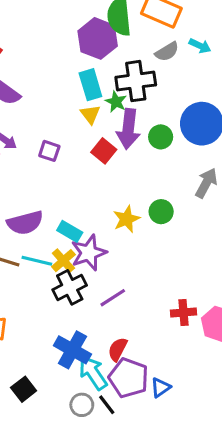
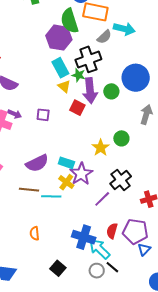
cyan arrow: (200, 46) -> (124, 29), size x1.5
cyan line: (37, 261) -> (51, 196), moved
black cross: (70, 287) -> (121, 180), moved
purple pentagon: (128, 378) -> (135, 231), moved

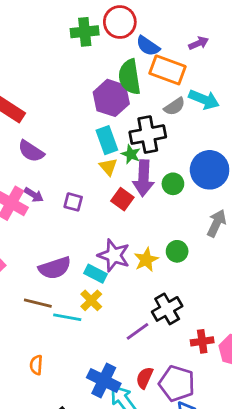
purple star: (81, 174) -> (114, 255), moved, turned -30

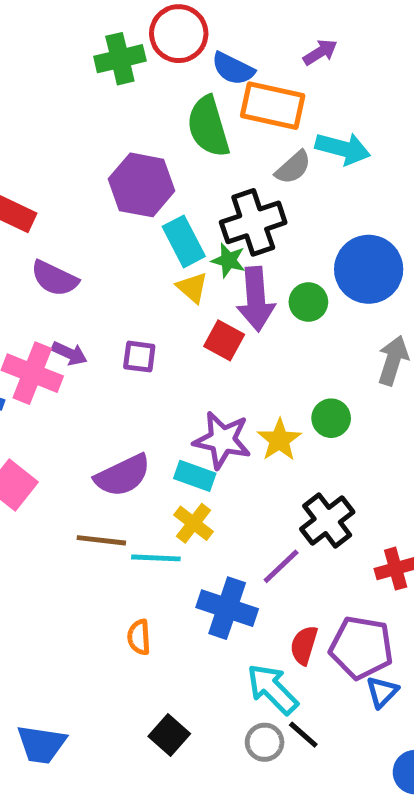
purple hexagon: (111, 98) -> (142, 185), moved
orange semicircle: (36, 365) -> (139, 637), moved
blue cross: (104, 381) -> (227, 608), moved

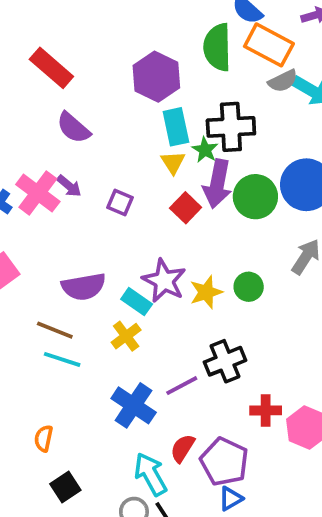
gray semicircle: (293, 167) -> (283, 81), moved
green circle: (308, 302) -> (255, 197), size x1.5
cyan line: (156, 558) -> (62, 359), moved
orange semicircle: (139, 637) -> (44, 438), moved

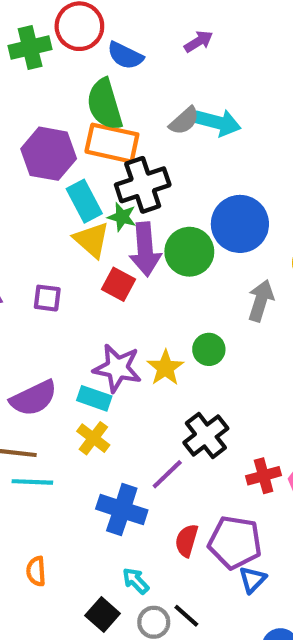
orange rectangle: (269, 45) -> (112, 143), moved
yellow triangle: (173, 162) -> (92, 240), size x1.4
cyan arrow: (151, 474) -> (136, 581), moved, size x0.6
black square: (65, 487) -> (103, 615), moved

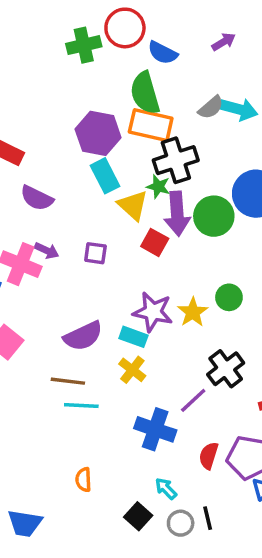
cyan rectangle: (84, 201) -> (105, 176), moved
black line: (186, 616) -> (208, 518), turned 35

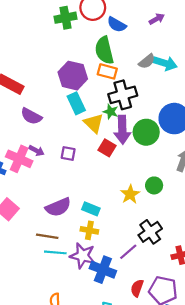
orange rectangle: (151, 125) -> (107, 71), size x0.7
purple star: (153, 312) -> (83, 256), moved
yellow cross: (132, 370) -> (89, 230), turned -30

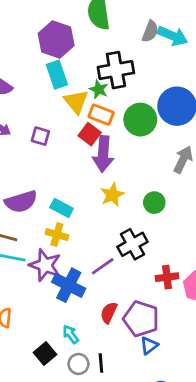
gray semicircle: (147, 61) -> (150, 31), turned -36
orange rectangle: (107, 71) -> (101, 115), moved
purple arrow: (122, 130) -> (103, 154), moved
green circle: (154, 185) -> (154, 203), moved

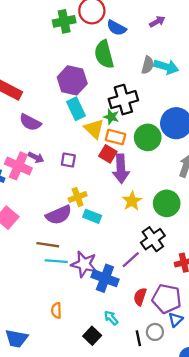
green circle: (154, 203) -> (167, 203), size x1.5
yellow cross: (57, 235) -> (78, 197), moved, turned -30
gray circle: (78, 364) -> (155, 332), moved

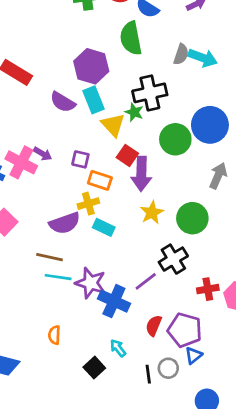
purple semicircle: (30, 122) -> (63, 102), moved
orange rectangle: (115, 137) -> (100, 180), moved

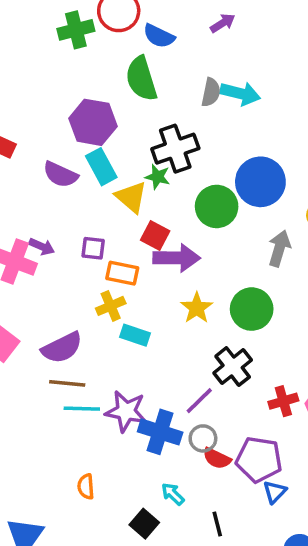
purple arrow: (141, 174) -> (177, 258), turned -84
purple semicircle: (65, 223) -> (62, 348), moved
red semicircle: (154, 326) -> (217, 458), turned -80
gray circle: (168, 368) -> (203, 438), moved

